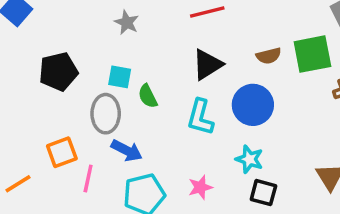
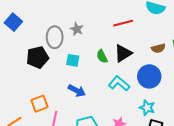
green semicircle: (148, 96) -> (102, 56), moved
gray ellipse: (106, 114) -> (55, 37), moved
cyan L-shape: (200, 117) -> (119, 84), turned 115
blue arrow: (127, 150) -> (77, 91), moved

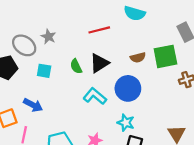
gray ellipse: (55, 37) -> (24, 45), turned -55
blue arrow: (77, 91) -> (33, 105), moved

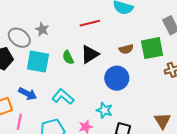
cyan square: (44, 71) -> (38, 62), size x1.6
cyan L-shape: (95, 96) -> (63, 97), moved
cyan star: (126, 123) -> (104, 110), moved

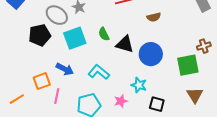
green square: (152, 48) -> (188, 65), moved
brown semicircle: (126, 49) -> (154, 17), moved
black triangle: (90, 54) -> (125, 44), moved, turned 48
cyan square: (38, 62) -> (75, 38), turned -30

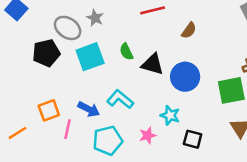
brown semicircle: (154, 17) -> (189, 30), turned -40
blue arrow: (65, 69) -> (89, 109), moved

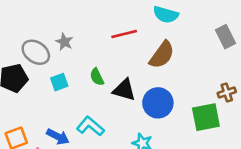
brown semicircle: (189, 30) -> (162, 55), size x1.6
cyan square: (90, 57) -> (59, 82), size x0.6

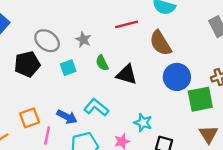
gray star: (64, 42) -> (83, 40), moved
brown semicircle: (162, 55) -> (161, 43), turned 112
blue circle: (158, 103) -> (177, 77), moved

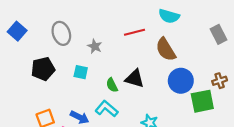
gray ellipse: (47, 41) -> (61, 33), moved, turned 35
green semicircle: (102, 63) -> (112, 85), moved
cyan square: (68, 68) -> (81, 72), turned 32

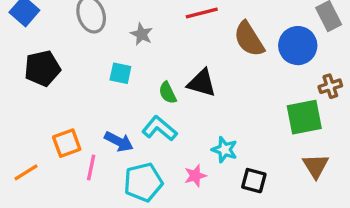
black pentagon: (43, 69) -> (42, 68), moved
blue circle: (181, 81) -> (298, 46), moved

